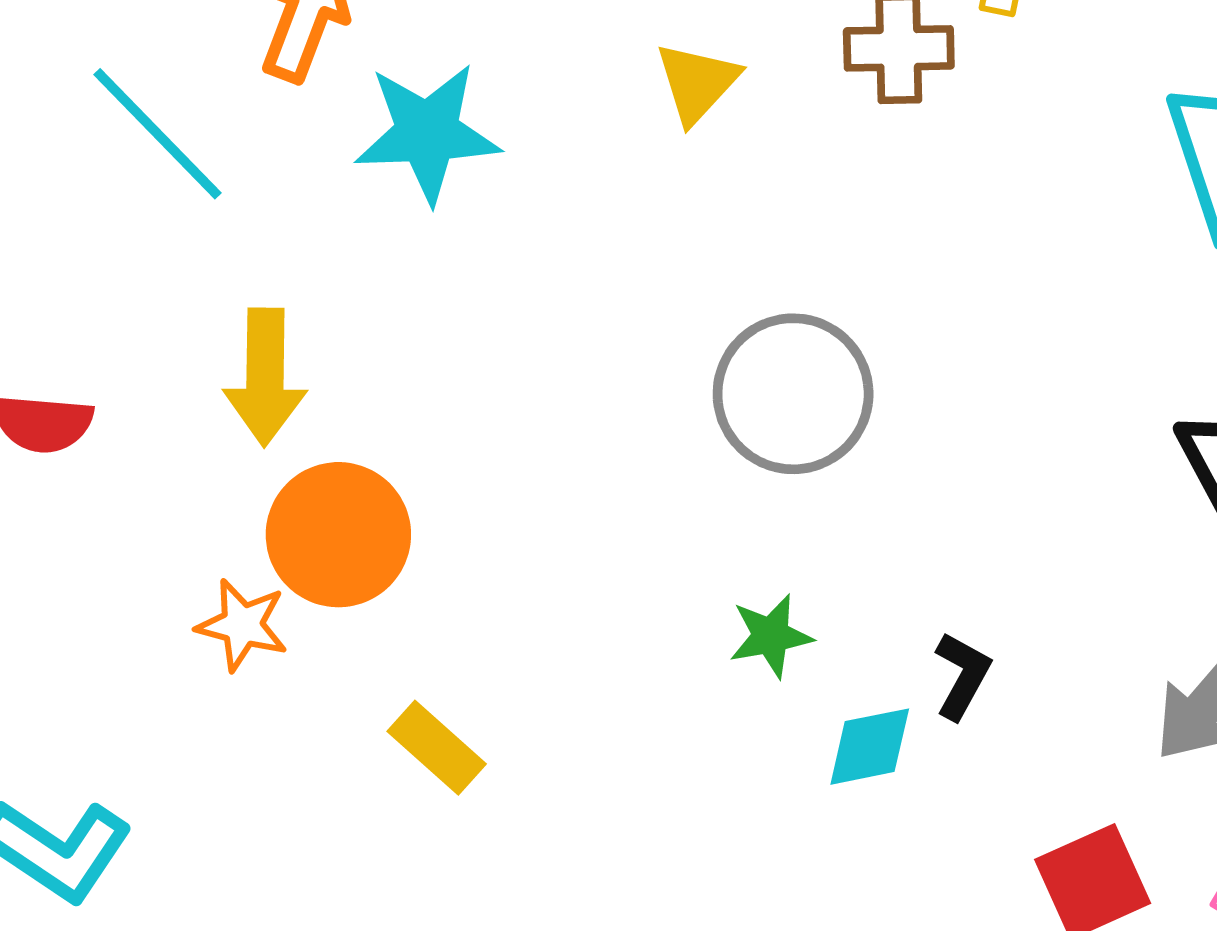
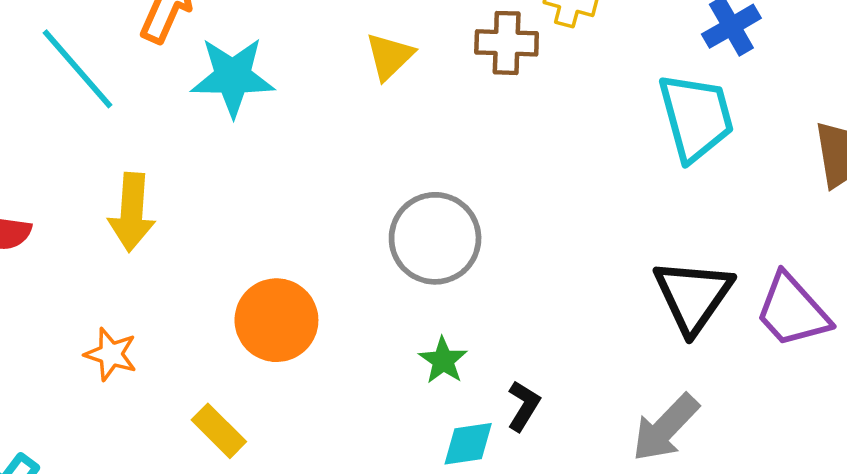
orange circle: (338, 535) -> (276, 320), moved
green star: (771, 636) -> (443, 360), moved, turned -30

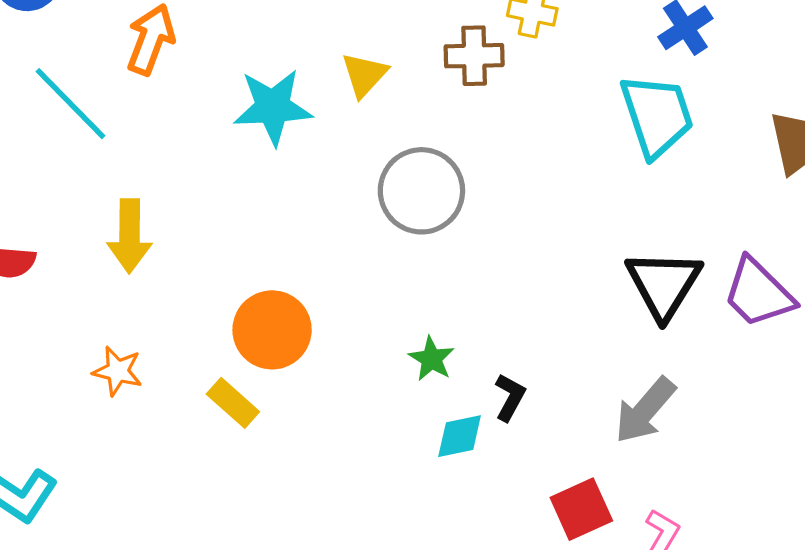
cyan star: (233, 77) -> (273, 107), moved
gray circle: (435, 238) -> (421, 191), moved
yellow rectangle: (219, 431) -> (233, 403), moved

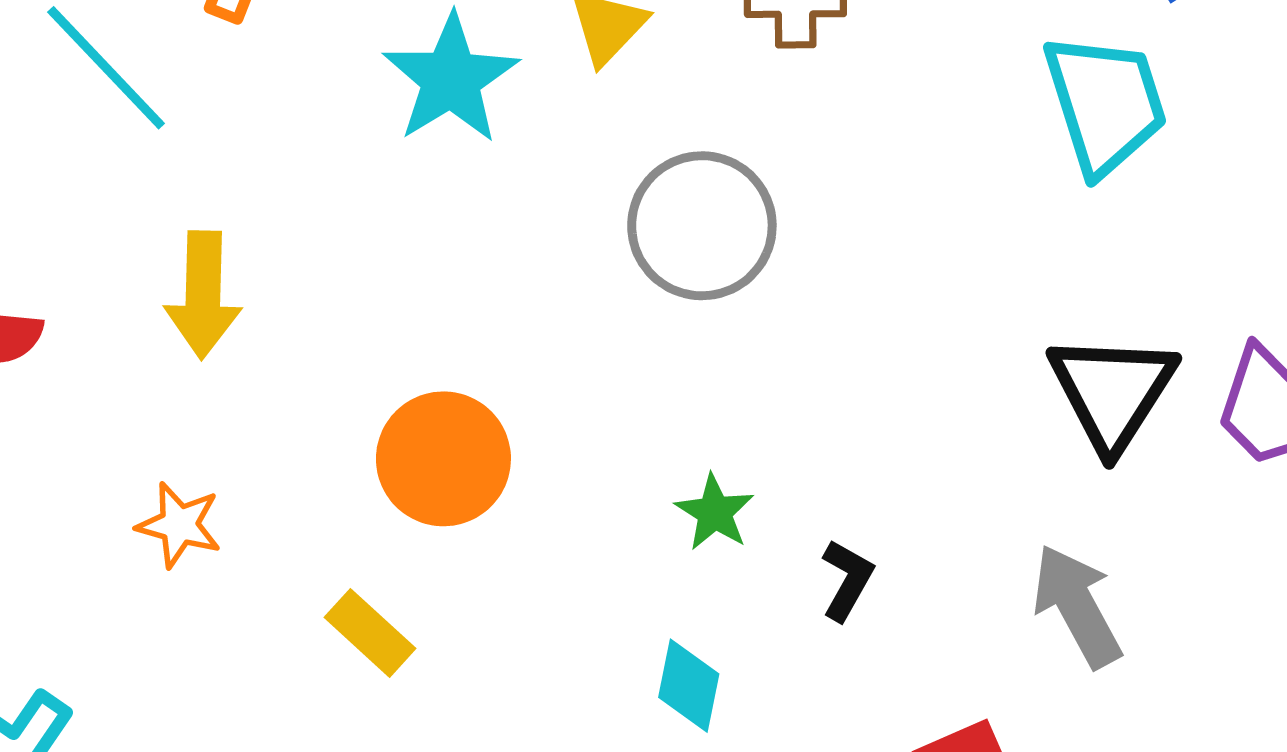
cyan star: (273, 107) -> (451, 79), turned -30
yellow rectangle: (233, 403) -> (370, 633), moved
gray arrow: (645, 410) -> (1077, 606), turned 110
cyan diamond: (460, 436) -> (689, 686), moved, turned -68

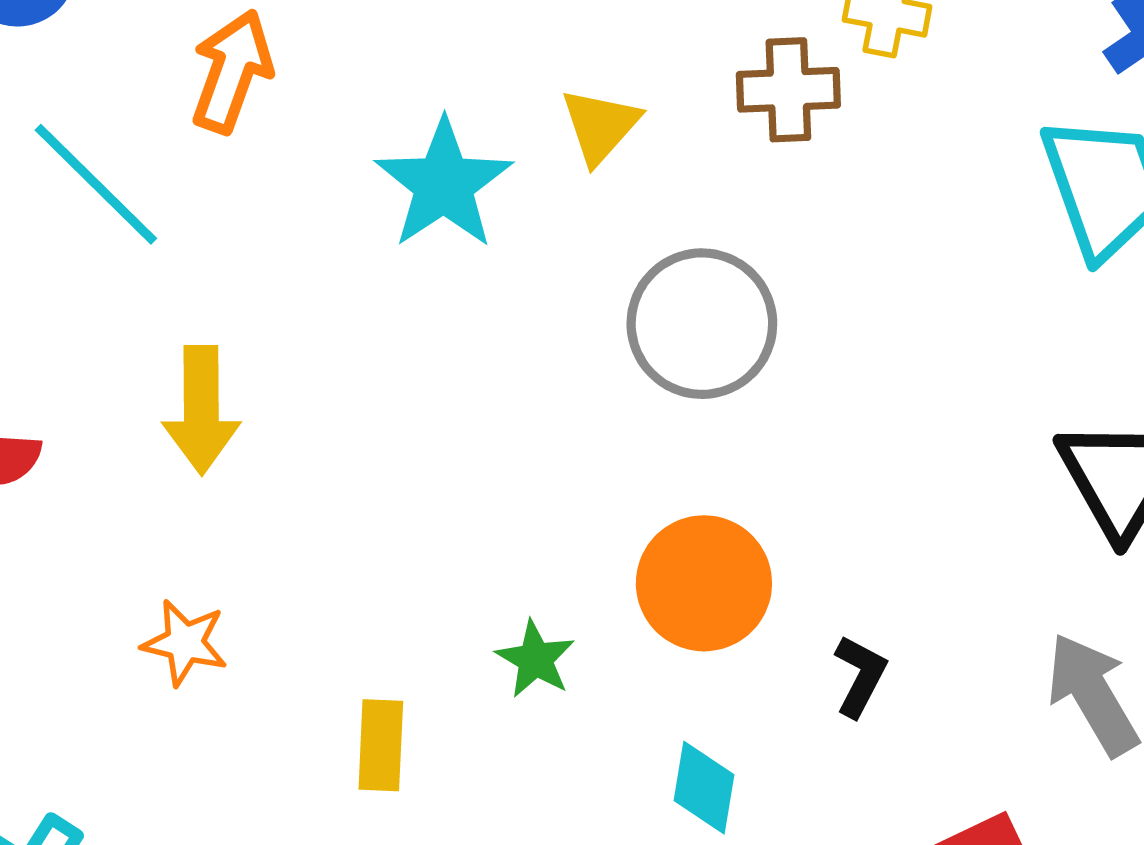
orange circle: (443, 459) -> (704, 583), moved
green star: (715, 512) -> (535, 659), moved
yellow rectangle: (370, 633) -> (381, 745), turned 52

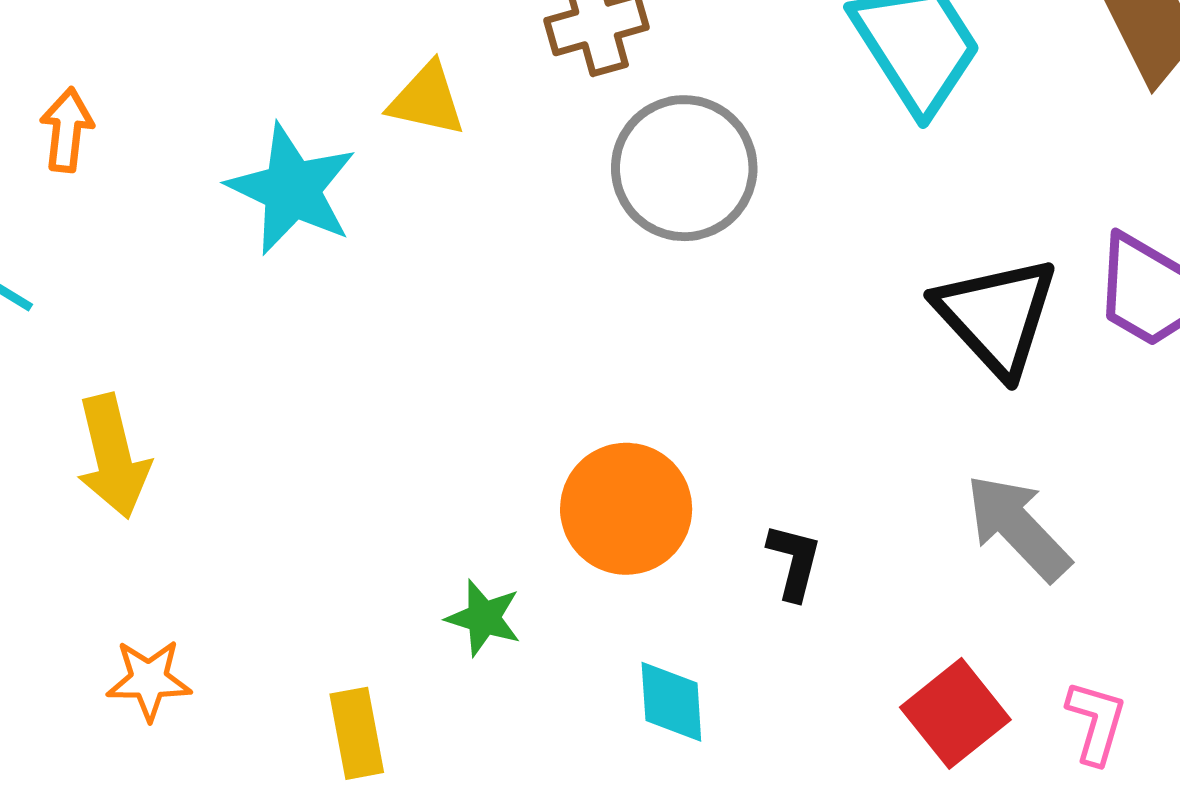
orange arrow: (232, 71) -> (67, 130), size x0.7
yellow triangle: (600, 126) -> (427, 100), turned -46
gray circle: (702, 324) -> (684, 168), moved

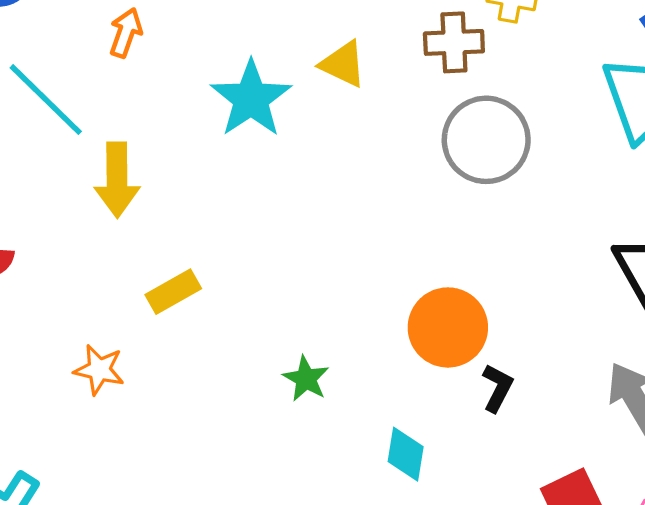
yellow arrow: (113, 456) -> (117, 180), moved
orange circle: (626, 509) -> (448, 327), moved
yellow rectangle: (357, 733) -> (173, 292), moved, turned 58

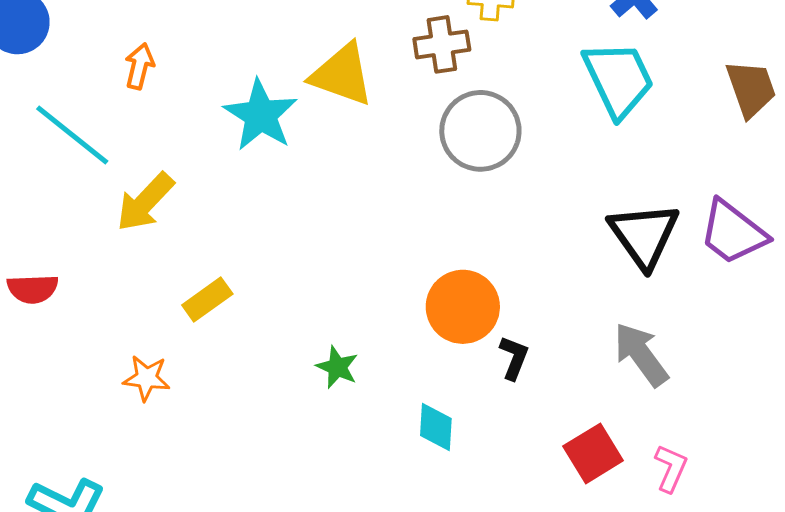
yellow triangle: (343, 64) -> (342, 75), size x1.5
yellow arrow: (117, 180) -> (145, 202), turned 50

